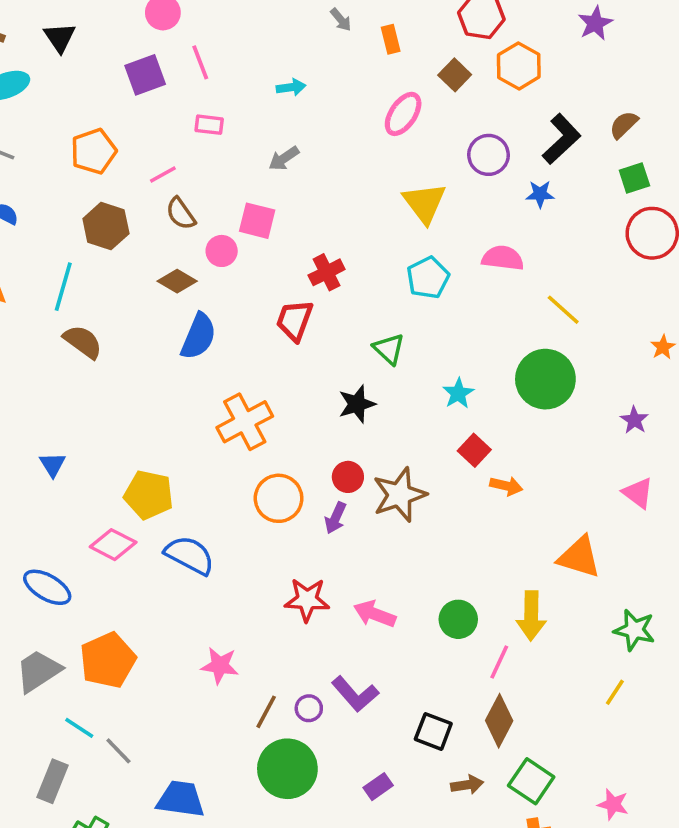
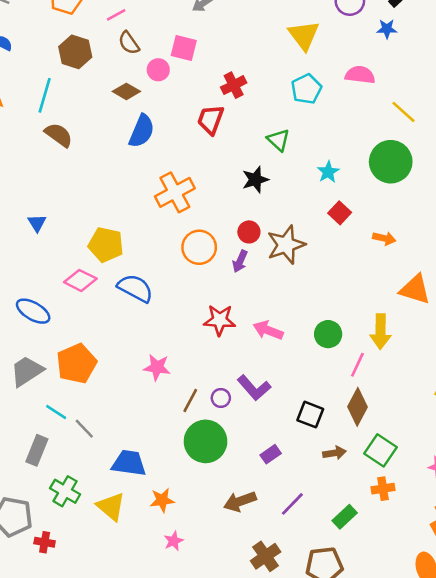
orange arrow: (506, 486) -> (384, 238), moved

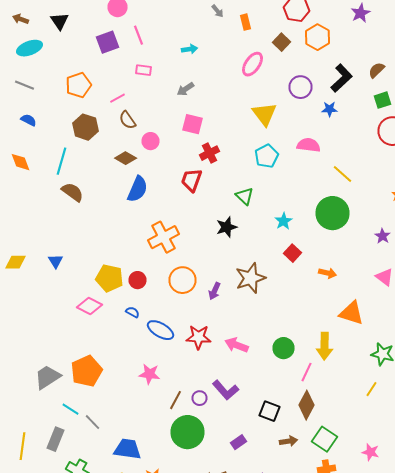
pink square: (184, 48) -> (192, 124), moved
red circle: (249, 232) -> (138, 280), moved
blue semicircle: (135, 288) -> (132, 312), size x0.5
blue ellipse: (33, 311) -> (160, 330), moved

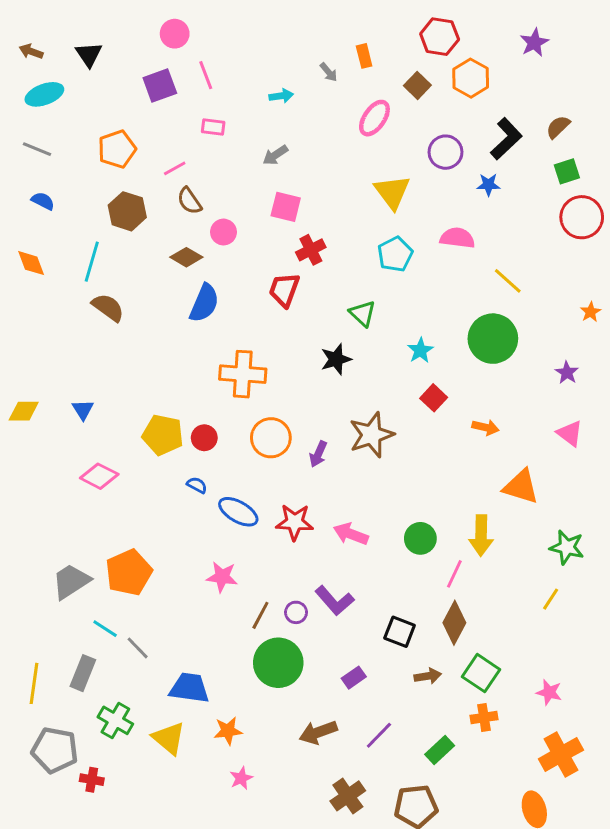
gray arrow: (218, 11) -> (329, 72), moved
orange cross: (164, 237) -> (243, 374), turned 32
pink diamond: (90, 306) -> (99, 476), moved

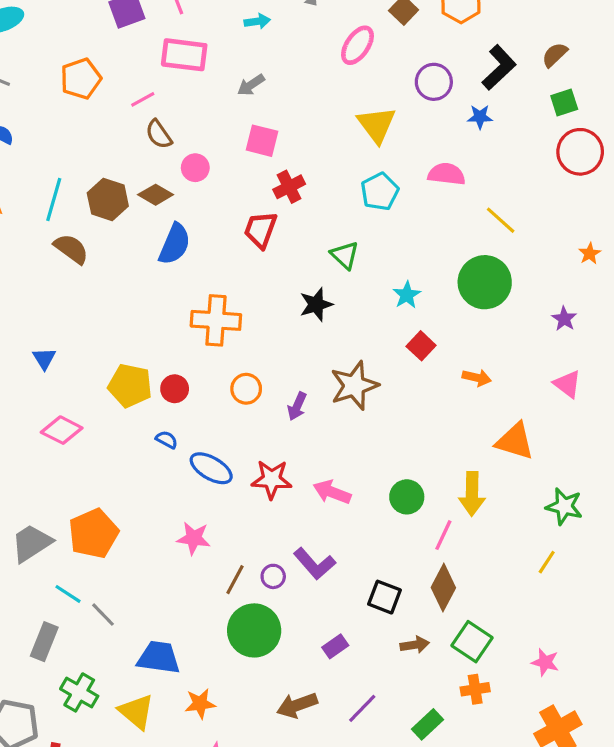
pink rectangle: (213, 127) -> (184, 55), size x1.8
brown hexagon: (127, 211) -> (108, 200), moved
orange circle: (271, 438) -> (246, 389), size x0.7

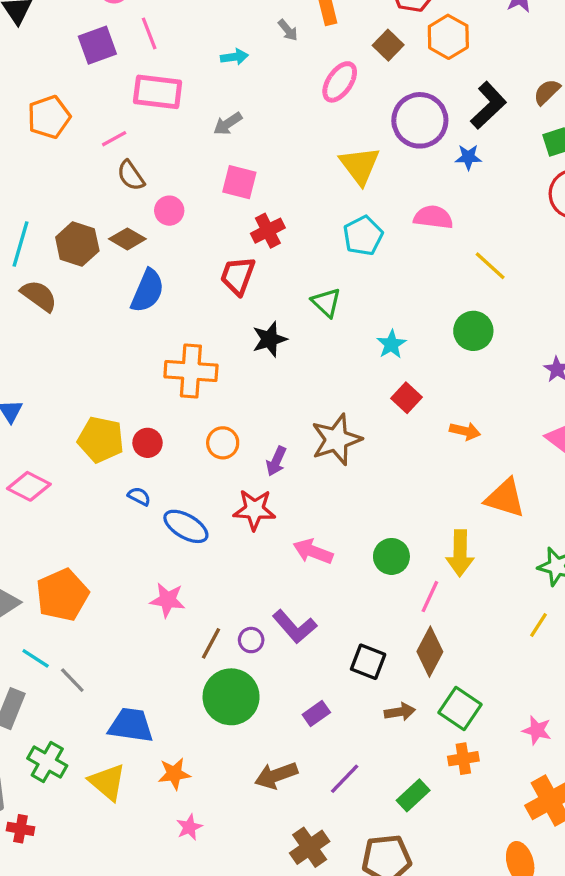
purple circle: (434, 82) -> (420, 120), size x1.4
green circle: (485, 282) -> (473, 331), size x0.7
black star: (316, 304) -> (269, 339), moved
red star: (272, 479) -> (254, 510), moved

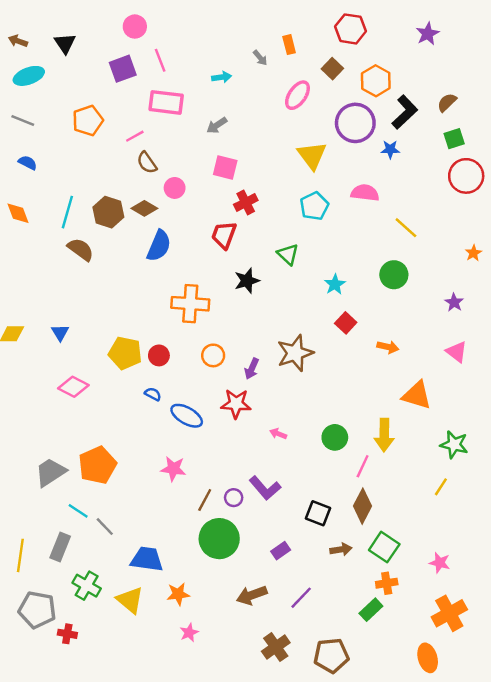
orange hexagon: (448, 37) -> (376, 81), moved
pink arrow: (313, 551) -> (278, 434), size x0.6
green rectangle: (413, 795) -> (371, 610), moved

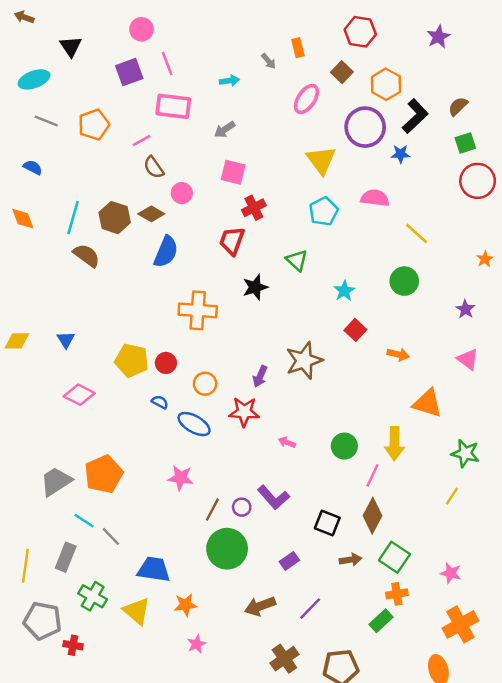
brown arrow: (18, 41) -> (24, 17), moved
gray line: (23, 120) -> (46, 121), moved
orange circle: (213, 355) -> (205, 384), moved

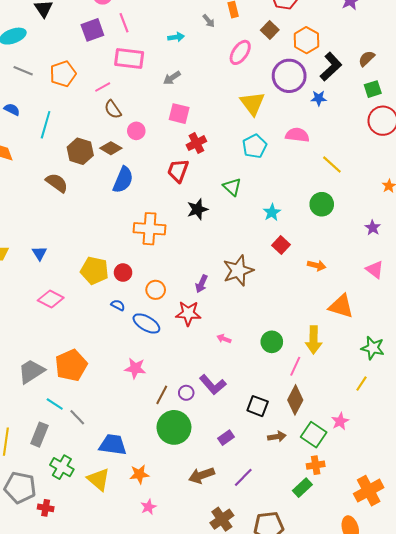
cyan line: (73, 218) -> (46, 125), moved
pink star: (451, 573) -> (340, 421), moved, turned 30

